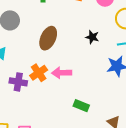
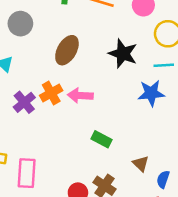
black star: (92, 37) -> (123, 54), size x1.6
purple cross: (18, 82) -> (24, 102), turned 36

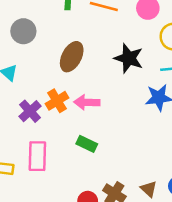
green rectangle: (102, 139) -> (87, 144), moved
brown triangle: (141, 164) -> (149, 189), moved
pink rectangle: (27, 173) -> (37, 156), moved

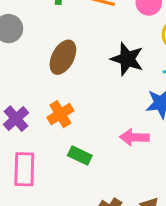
orange cross: (57, 101) -> (60, 114), moved
pink arrow: (87, 102) -> (134, 137), moved

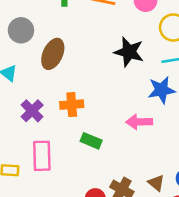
brown ellipse: (63, 57) -> (53, 54), moved
orange cross: (60, 114) -> (72, 105), turned 30

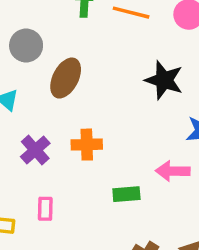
green rectangle: (91, 141) -> (126, 194), moved, turned -30
pink rectangle: (42, 156) -> (45, 209), size x0.6

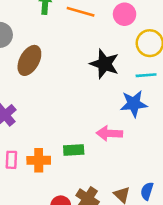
orange cross: (87, 145) -> (39, 160), moved

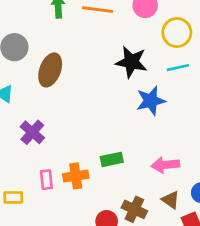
blue star: (134, 104) -> (151, 101), moved
pink arrow: (109, 133) -> (165, 165), moved

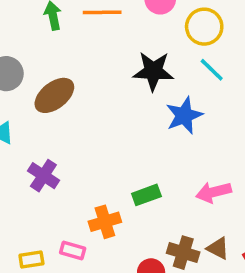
cyan line: (178, 68) -> (212, 70), turned 65
brown ellipse: (50, 70) -> (54, 95), turned 40
pink rectangle: (46, 180) -> (73, 251), moved, turned -60
brown triangle: (171, 200) -> (218, 248), moved

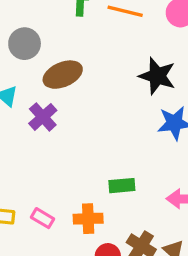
purple cross: (43, 176) -> (43, 117), moved
orange cross: (105, 222) -> (88, 219), moved

